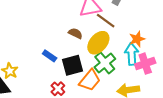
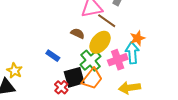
green cross: (105, 63) -> (91, 61), moved
pink cross: (145, 64) -> (118, 60), moved
black square: (73, 65) -> (74, 77), moved

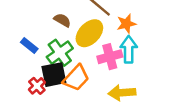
orange star: (137, 38) -> (126, 24), moved
green cross: (91, 61) -> (60, 53), moved

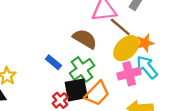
brown semicircle: (62, 20) -> (85, 39), size x1.5
yellow ellipse: (89, 33) -> (126, 48), moved
cyan arrow: (129, 49) -> (147, 67), turned -40

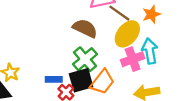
orange star: (145, 43) -> (151, 14), moved
blue rectangle: (53, 62) -> (54, 79), moved, turned -35
cyan arrow: (147, 67) -> (150, 51), turned 35

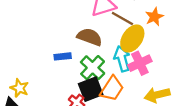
cyan arrow: (150, 51) -> (122, 59), moved
blue rectangle: (54, 79) -> (63, 56), moved

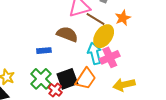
green cross: (93, 68) -> (41, 79), moved

